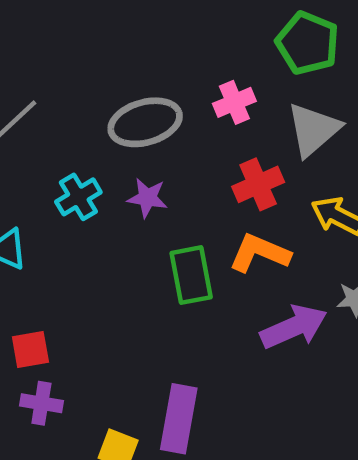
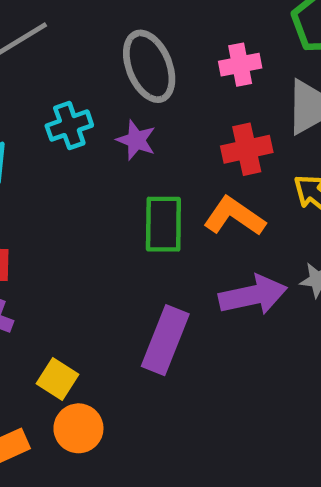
gray ellipse: (145, 122) -> (149, 66), turned 72
purple rectangle: (179, 419) -> (165, 340), moved

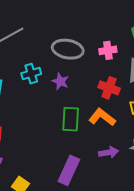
gray ellipse: (149, 66) -> (68, 49), turned -60
red cross: (247, 149) -> (109, 88), turned 30
purple arrow: (253, 295) -> (109, 152), size x0.7

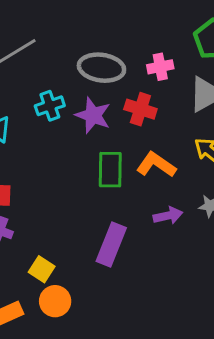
purple star: (60, 81) -> (93, 115), size x1.4
red cross: (109, 88) -> (140, 109), moved

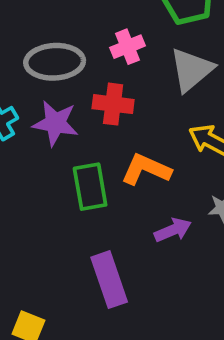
purple rectangle: (111, 244) -> (109, 280), turned -30

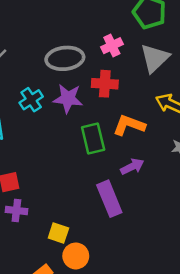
purple arrow: (173, 230) -> (132, 167), moved

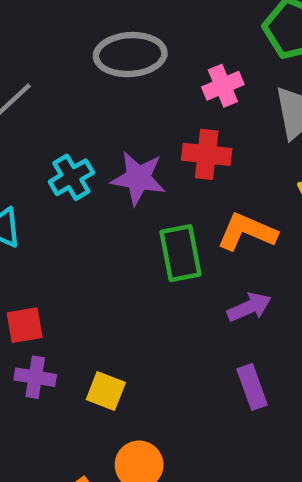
gray ellipse: (65, 58) -> (130, 55), moved
purple rectangle: (109, 199) -> (252, 387), moved, size x0.7
yellow square: (58, 233) -> (106, 391), moved

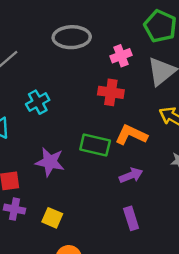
purple star: (138, 178) -> (50, 162), moved
green rectangle: (181, 253) -> (95, 145), turned -68

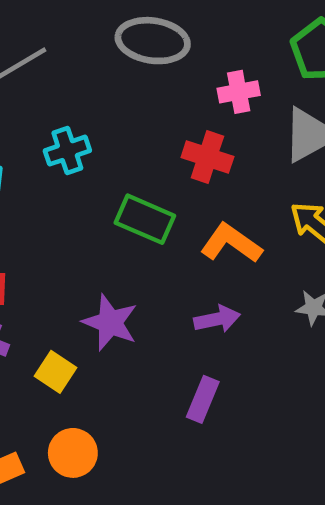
green rectangle: (95, 145) -> (145, 219), moved
purple star: (50, 162) -> (110, 323), moved
purple rectangle: (131, 218) -> (203, 399), turned 30

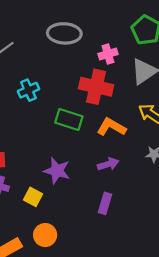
red cross: (207, 157) -> (96, 87), size x1.4

